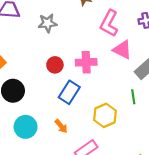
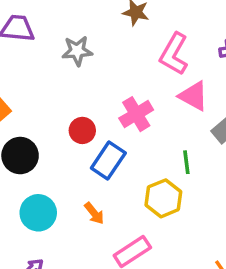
pink cross: (86, 62) -> (136, 114), turned -30
red circle: (55, 65) -> (82, 130), moved
green line: (133, 97) -> (186, 162), moved

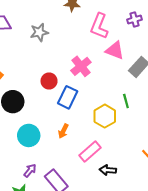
green line: (186, 162) -> (126, 101), moved
orange arrow: (94, 213) -> (63, 131), turned 72

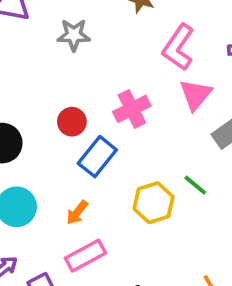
pink triangle: (115, 50) -> (196, 95), turned 36
green line: (126, 101) -> (195, 185), turned -48
pink rectangle: (90, 152) -> (85, 256), moved

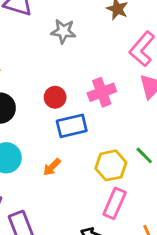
blue rectangle: (97, 157) -> (72, 126), turned 32
pink rectangle: (85, 256) -> (115, 203), moved, turned -44

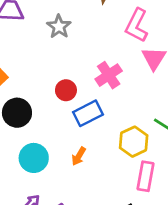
gray star: (63, 31) -> (59, 27), turned -30

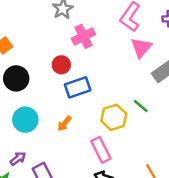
pink cross: (109, 75) -> (83, 36), moved
pink rectangle: (146, 176) -> (101, 150), moved, turned -45

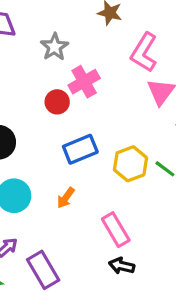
red circle: (61, 65) -> (57, 102), moved
yellow hexagon: (114, 117) -> (130, 164), moved

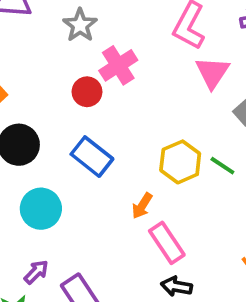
blue rectangle: (80, 149) -> (92, 157), moved, turned 64
orange arrow: (66, 198) -> (142, 206), moved

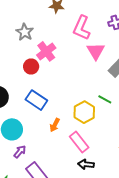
yellow hexagon: (180, 162) -> (84, 112), moved
orange arrow: (142, 206) -> (55, 125), moved
purple arrow: (36, 272) -> (20, 152), moved

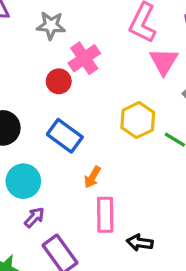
gray star: (25, 32) -> (51, 25), turned -30
yellow hexagon: (84, 112) -> (138, 120), moved
pink rectangle: (79, 142) -> (105, 215), moved, turned 35

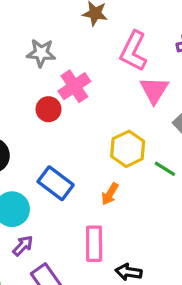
blue rectangle: (65, 136) -> (56, 183), moved
orange arrow: (92, 177) -> (110, 194), moved

